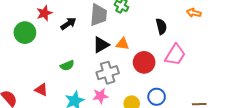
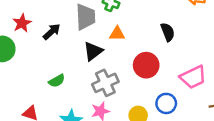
black semicircle: (161, 26) -> (168, 32), moved
orange triangle: (123, 44) -> (117, 34), moved
pink trapezoid: (175, 55) -> (193, 77), moved, turned 40

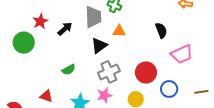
red circle: (146, 65) -> (146, 72), moved
pink trapezoid: (193, 77) -> (182, 54), moved
blue circle: (166, 103) -> (169, 89), moved

